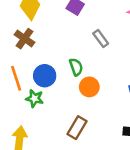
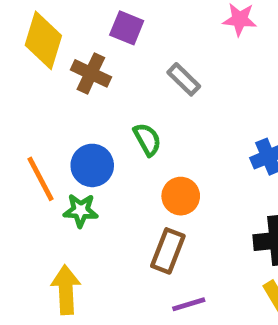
brown cross: (24, 39) -> (91, 73), moved
orange circle: (89, 87) -> (181, 196), moved

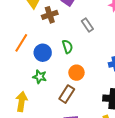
brown cross: (91, 73) -> (50, 15), turned 35
orange line: (40, 179) -> (21, 43), moved, turned 48
green star: (81, 210) -> (40, 77), moved

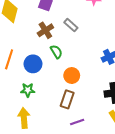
brown cross: (50, 15) -> (45, 30), moved
green star: (40, 77) -> (28, 90), moved

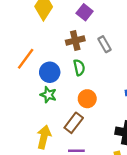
green star: (28, 90) -> (48, 95), moved
yellow arrow: (24, 118) -> (44, 137), moved

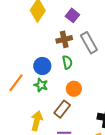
gray rectangle: (105, 44) -> (89, 43), size x1.5
orange line: (26, 59) -> (16, 83), moved

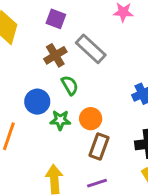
green star: (41, 85) -> (60, 120), moved
brown rectangle: (62, 109) -> (99, 147), moved

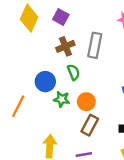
purple square: (56, 19) -> (61, 17), moved
gray rectangle: (91, 49) -> (95, 45), turned 50

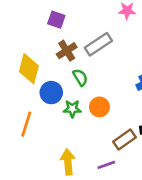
yellow diamond: (29, 18) -> (29, 69), moved
gray rectangle: (95, 45) -> (98, 44), turned 55
brown rectangle: (90, 125) -> (124, 140), moved, turned 36

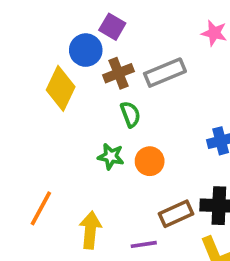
blue circle: (51, 93) -> (86, 50), moved
orange line: (26, 124) -> (41, 208), moved

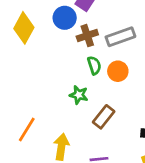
yellow diamond: (61, 88) -> (24, 28), moved
orange circle: (150, 161) -> (118, 71), moved
brown rectangle: (176, 214) -> (104, 117), moved, turned -30

